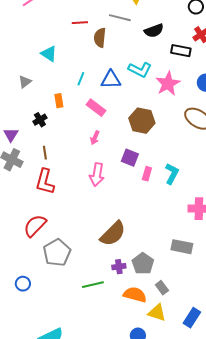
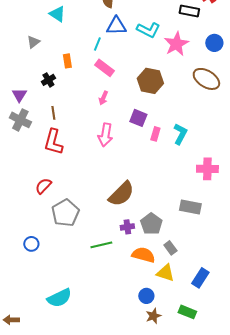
cyan line: (81, 79) -> (97, 44), moved
blue triangle: (111, 80) -> (116, 26), moved
red semicircle: (35, 226) -> (43, 186), size x0.7

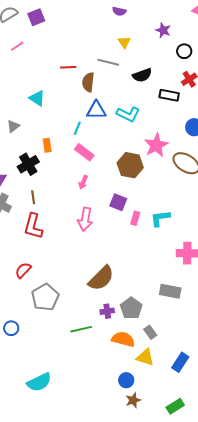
pink star: (176, 44) -> (156, 145), moved
black cross: (48, 80) -> (28, 164), size x1.5
cyan L-shape: (180, 134) -> (160, 218), turned -125
green rectangle: (187, 312) -> (175, 406), moved, turned -54

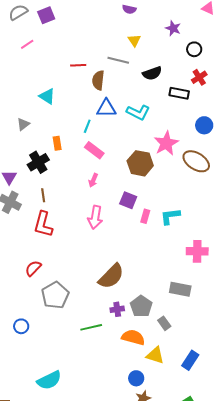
gray rectangle: (150, 332) -> (164, 323), moved

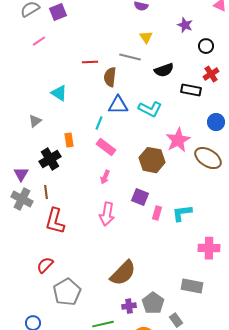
brown line: (43, 195) -> (46, 192), moved

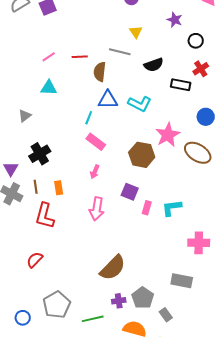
pink line: (39, 41) -> (49, 57), moved
cyan triangle: (59, 93) -> (49, 88), turned -30
orange rectangle: (69, 140) -> (59, 188), moved
gray pentagon: (67, 292) -> (57, 305), moved

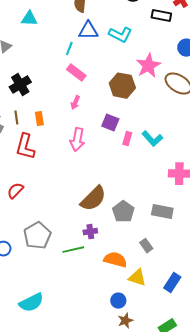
cyan L-shape: (172, 208) -> (152, 139), turned -125
gray pentagon: (143, 298) -> (123, 212), moved
purple cross: (119, 301) -> (90, 232), moved

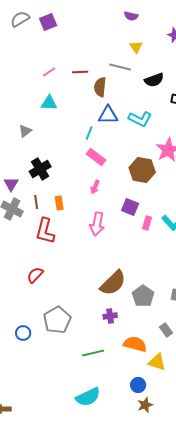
green line: (73, 250) -> (93, 353), moved
cyan semicircle: (31, 303) -> (88, 397), moved

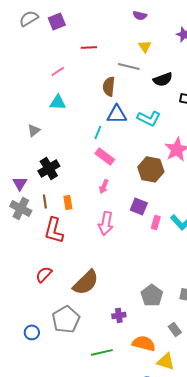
red line: (80, 72) -> (89, 47), moved
brown semicircle: (113, 283) -> (86, 282), moved

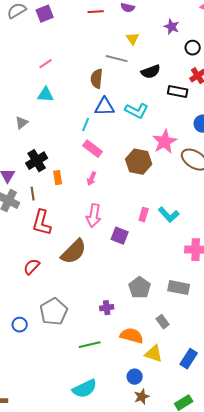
red line: (89, 47) -> (96, 12), moved
orange rectangle: (68, 202) -> (58, 178), moved
purple square: (139, 206) -> (120, 236), moved
brown semicircle: (86, 282) -> (74, 252), moved

